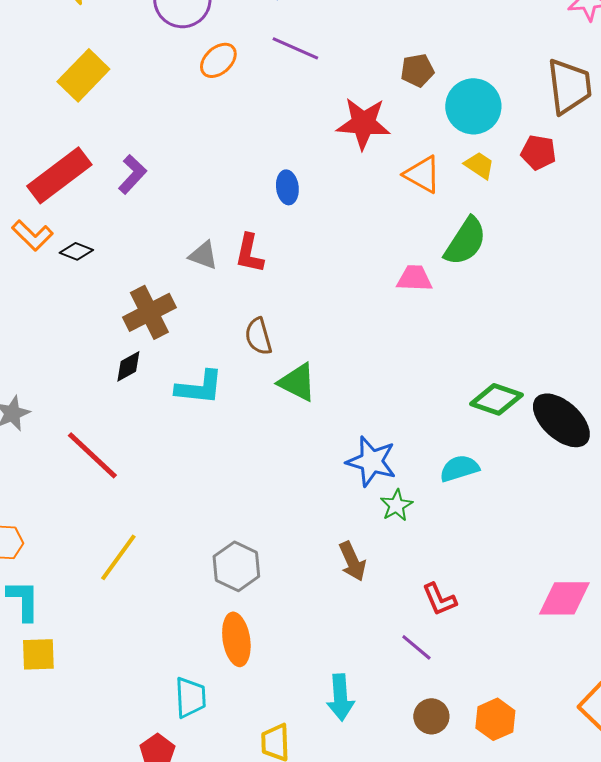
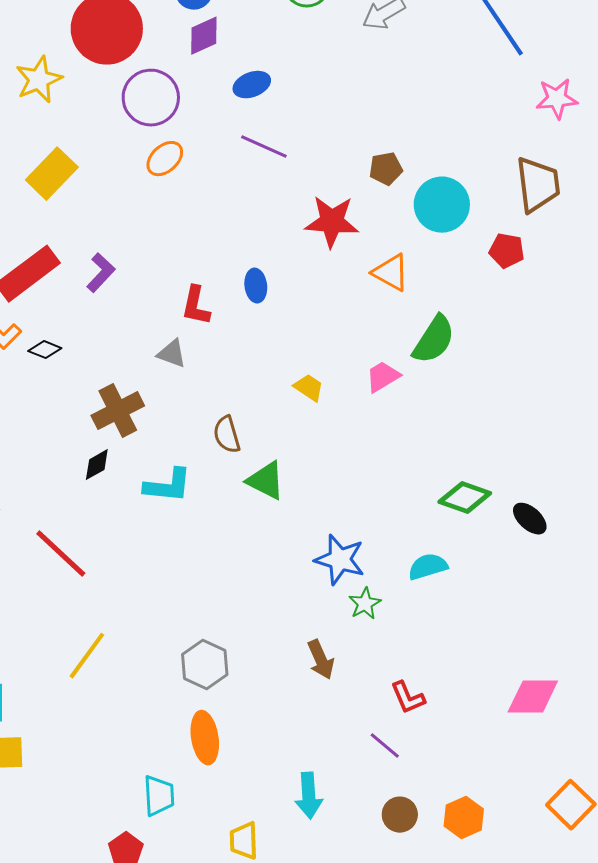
orange ellipse: (218, 60) -> (165, 159), moved
yellow trapezoid: (479, 165) -> (309, 388), moved
red L-shape: (249, 253) -> (196, 306), moved
pink trapezoid: (414, 278) -> (383, 377), turned -33
black ellipse: (561, 420) -> (530, 519), size x0.6

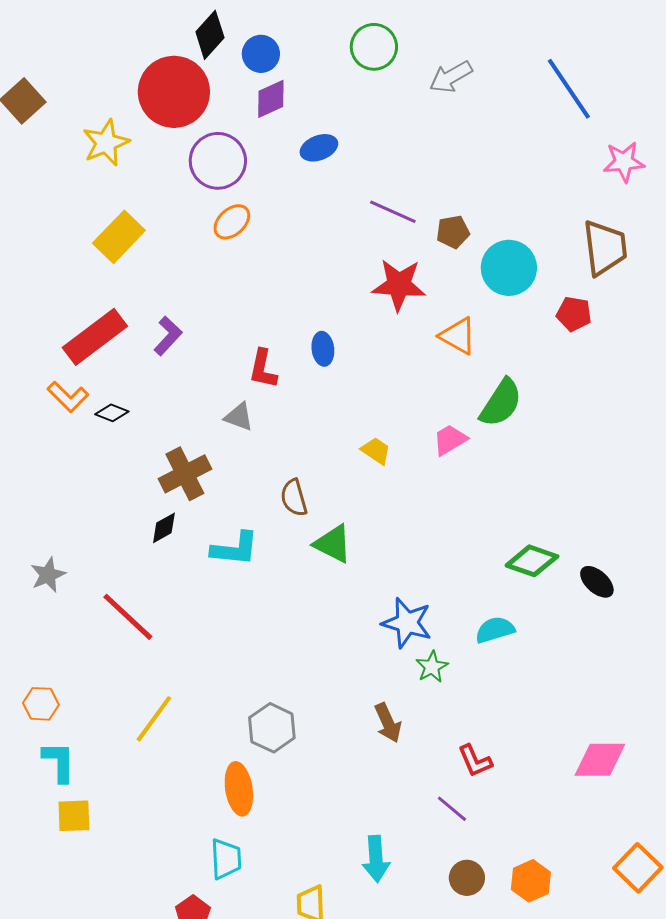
purple line: (264, 147) -> (393, 212), moved
orange ellipse: (205, 738) -> (239, 789), moved

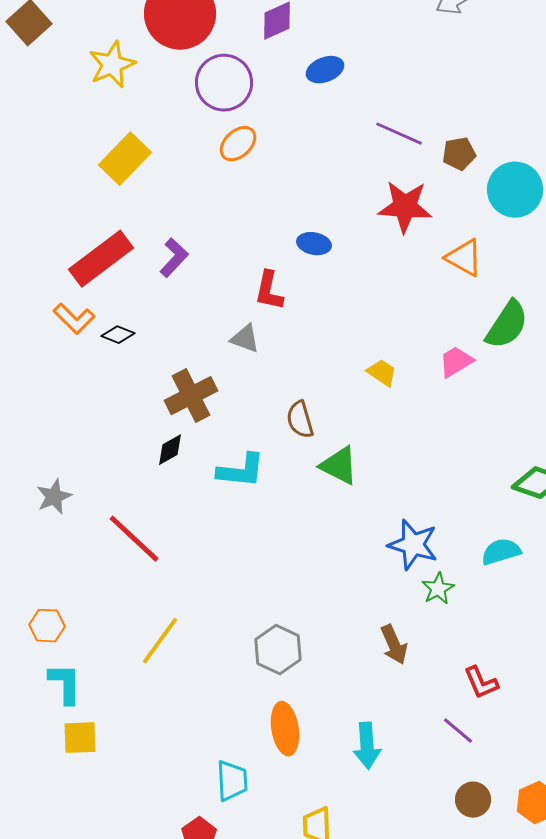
blue ellipse: (323, 349) -> (314, 244), moved, turned -72
orange ellipse: (239, 789) -> (285, 729), moved
cyan arrow: (376, 859) -> (367, 746), moved

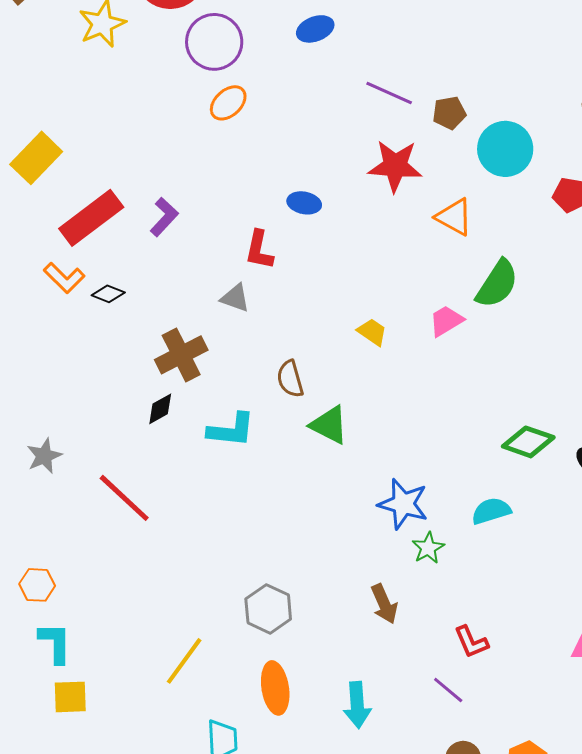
yellow rectangle: (125, 159) -> (36, 158), moved
yellow line: (160, 641) -> (184, 661), moved

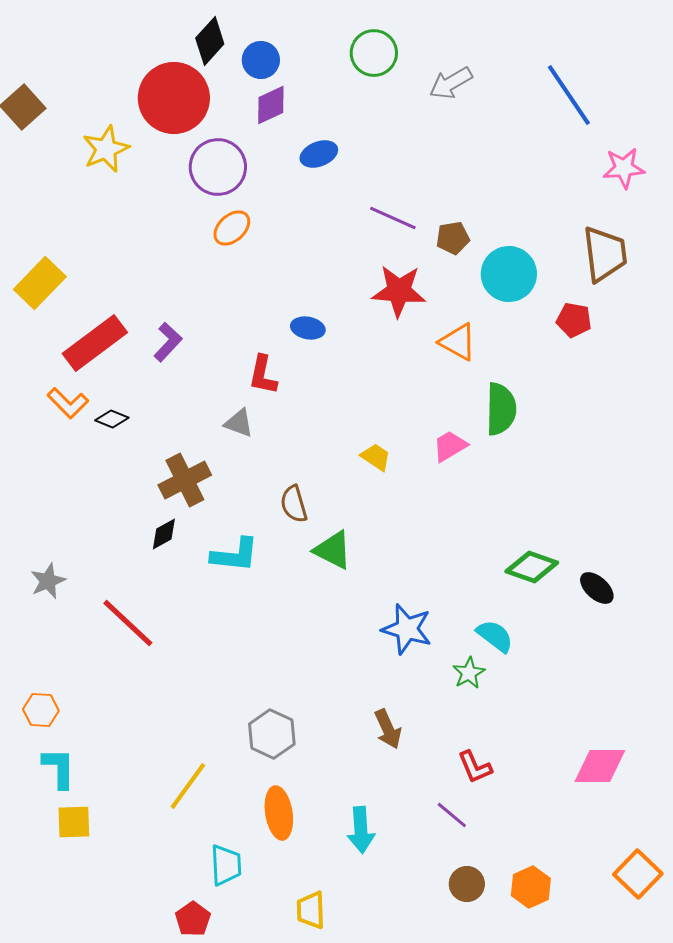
green semicircle: (497, 284) -> (501, 409), turned -32
cyan semicircle: (491, 511) -> (495, 636), turned 54
green star: (428, 548) -> (469, 673), moved

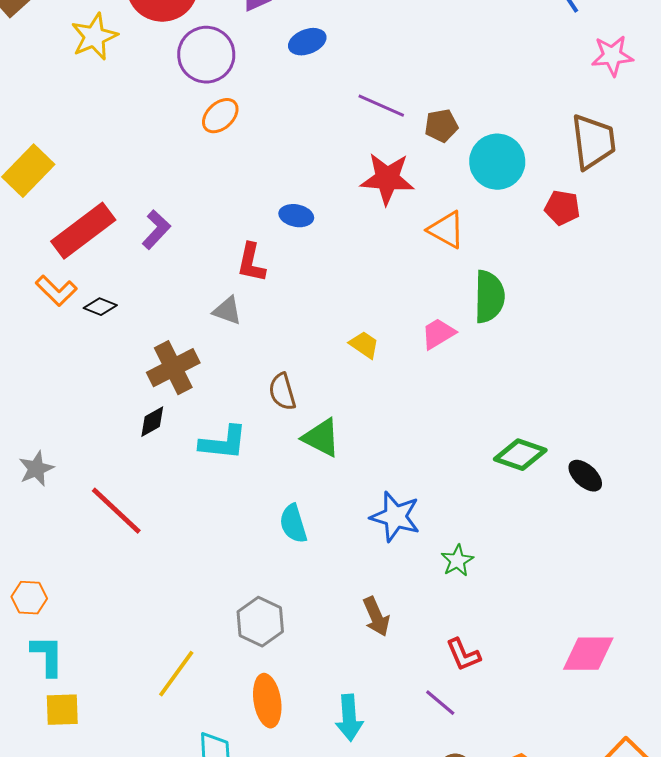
cyan semicircle: (495, 636) -> (293, 524), moved, turned -144

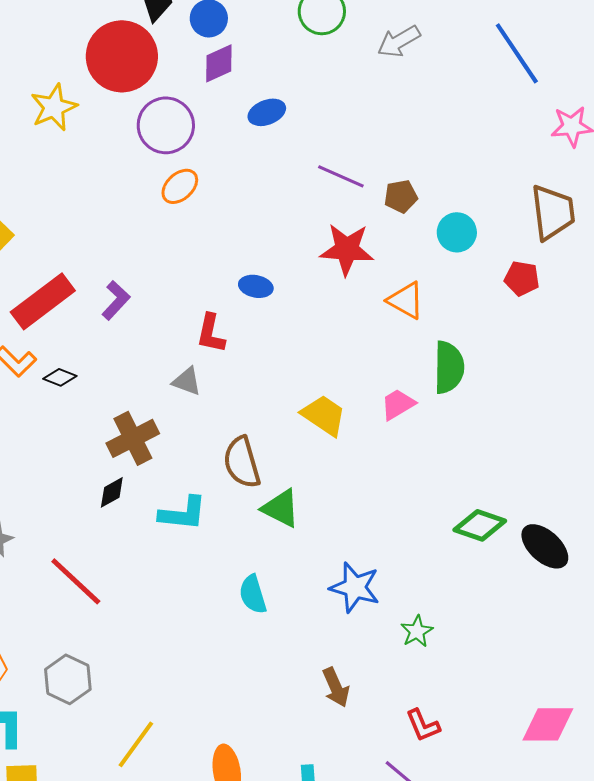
cyan circle: (497, 162) -> (457, 232), size x0.7
yellow trapezoid: (364, 345) -> (324, 415), size x1.5
brown semicircle: (282, 392) -> (242, 462), size x1.4
black ellipse: (585, 476) -> (545, 546), size x1.4
gray hexagon: (260, 622) -> (68, 679), moved

